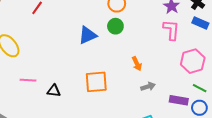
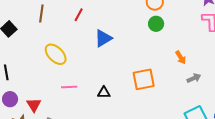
blue triangle: (87, 35) -> (103, 38), moved
pink line: (28, 80) -> (69, 87), moved

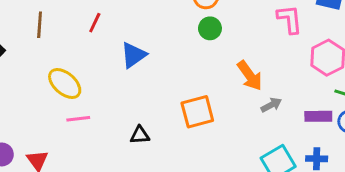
orange arrow: (181, 57) -> (250, 76), size x1.5
pink line: (69, 87) -> (78, 119), moved

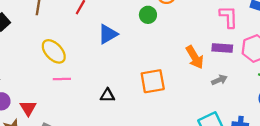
green circle: (210, 28) -> (148, 15), moved
gray arrow: (271, 105) -> (219, 80), moved
purple rectangle: (318, 116) -> (222, 48), moved

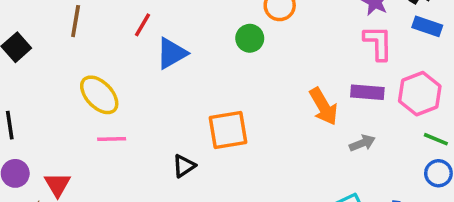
blue triangle: (108, 34) -> (172, 53), moved
orange square: (153, 81) -> (228, 130), moved
black triangle: (107, 95) -> (184, 166), turned -35

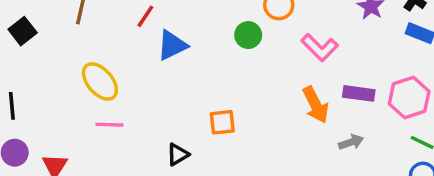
pink L-shape: (378, 43) -> (320, 47), moved, turned 132
orange square: (228, 130) -> (222, 122), size x0.7

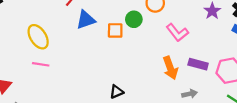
orange square: (222, 122) -> (115, 30), moved
black triangle: (178, 154) -> (117, 92), moved

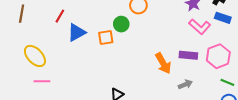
pink L-shape: (177, 33) -> (200, 27), moved

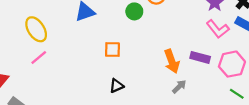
orange square: (106, 38) -> (112, 49), moved
pink line: (42, 81) -> (39, 58), turned -49
gray arrow: (185, 84) -> (179, 87), moved, turned -32

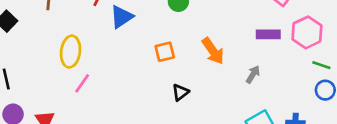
yellow ellipse: (36, 29) -> (71, 52), turned 55
orange arrow: (172, 61) -> (213, 51), moved

